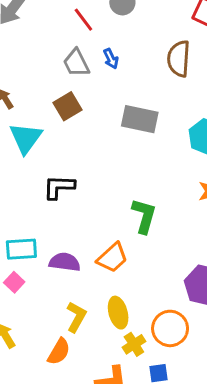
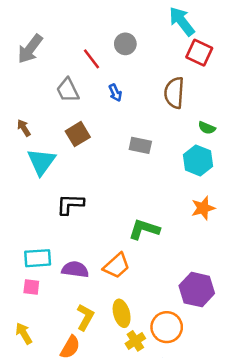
gray trapezoid: (76, 63) -> (68, 90), moved
gray rectangle: (140, 119) -> (140, 145), size x0.7
green L-shape: (144, 216) -> (144, 229), turned -88
pink square: (14, 282) -> (31, 287), turned -36

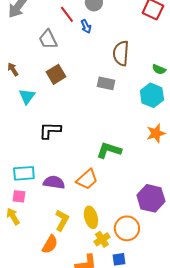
blue arrow: (115, 93) -> (86, 26), moved
brown semicircle: (174, 93) -> (121, 53), moved
cyan triangle: (41, 162) -> (27, 96), size x0.7
yellow arrow: (24, 333) -> (13, 216), moved

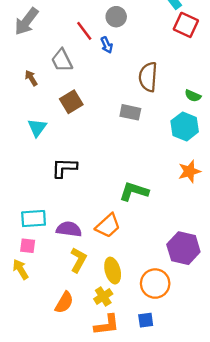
brown arrow: (13, 69) -> (31, 78), moved
yellow L-shape: (62, 220) -> (78, 260), moved
yellow cross: (102, 239) -> (103, 296), moved

